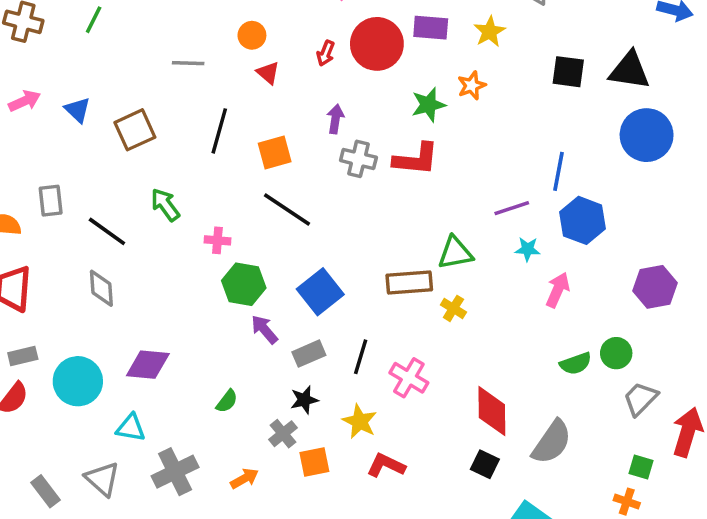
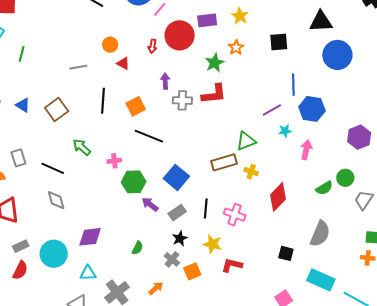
black square: (568, 72) -> (279, 42), moved
red diamond: (492, 411) -> (278, 197), moved, turned 56

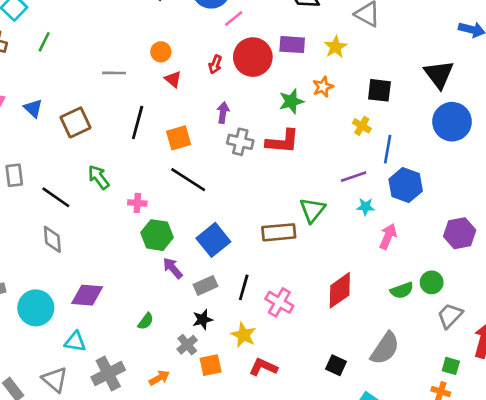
black triangle: (321, 21) -> (439, 74), turned 45
green triangle: (246, 141) -> (312, 210), turned -40
yellow cross: (251, 172) -> (362, 126), moved

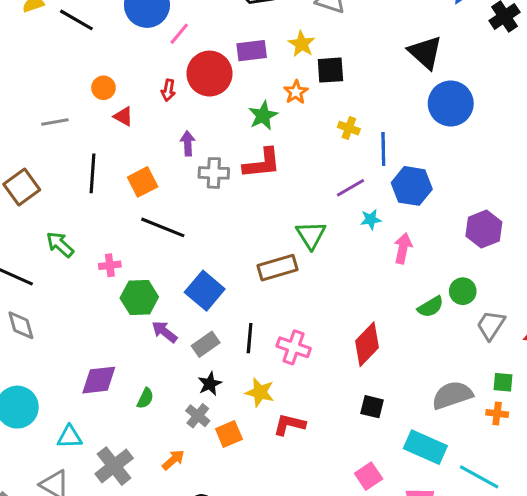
black square: (379, 90) -> (330, 70), moved
red diamond: (340, 290) -> (367, 344), moved
purple diamond: (87, 295) -> (99, 380), moved
gray semicircle: (385, 348) -> (452, 395), moved, turned -132

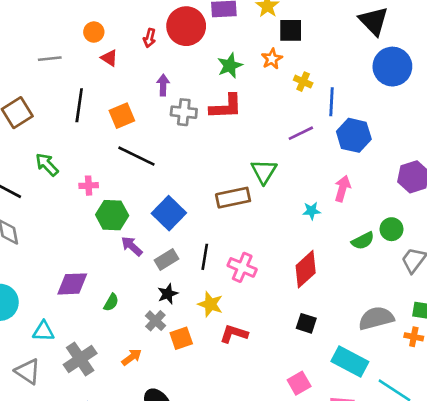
orange star: (296, 92) -> (272, 59), moved
cyan star: (371, 219) -> (312, 211), moved

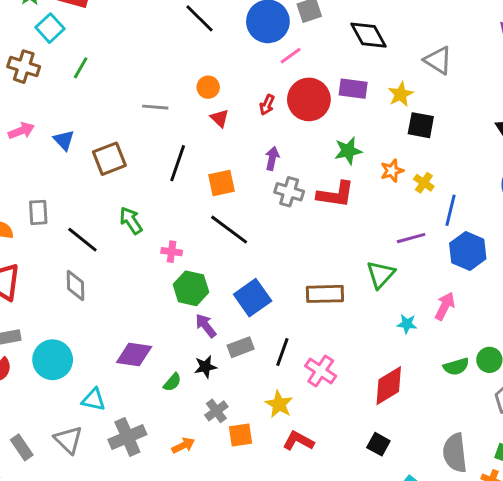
orange star: (272, 59) -> (392, 171), moved
green triangle: (264, 171) -> (381, 274), moved
black star: (168, 294) -> (205, 367), moved
gray semicircle: (376, 318) -> (455, 453), turned -92

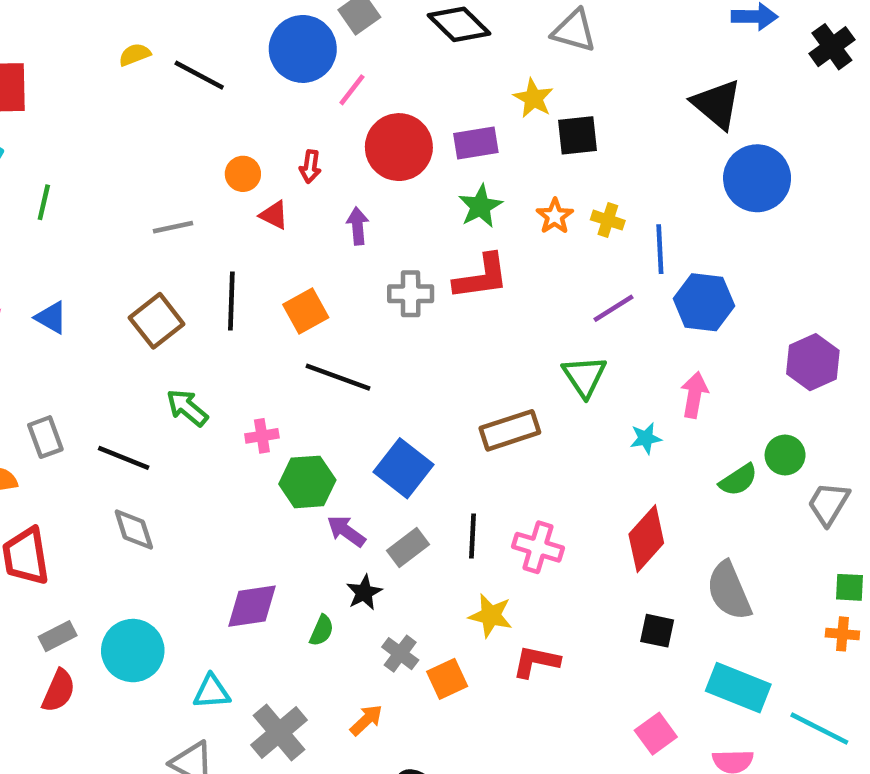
purple rectangle: (353, 89) -> (476, 143), moved
red arrow: (267, 105) -> (310, 167), moved
purple arrow: (272, 158) -> (358, 226), moved
brown square: (109, 159) -> (157, 321), moved
gray semicircle: (455, 453) -> (729, 591), moved

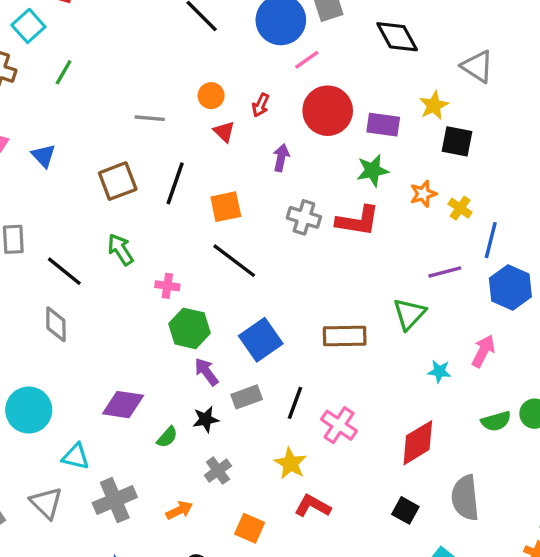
orange square: (447, 679) -> (250, 528), moved, turned 32

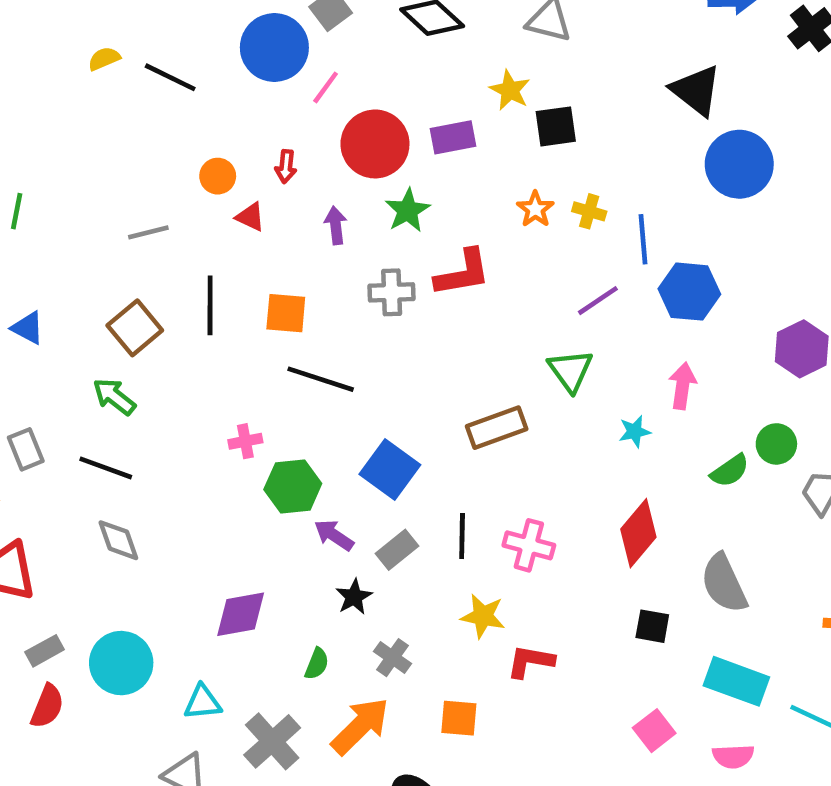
green star: (373, 170) -> (408, 210), moved
orange square: (226, 207) -> (286, 313), turned 36
green arrow: (120, 249) -> (114, 397), moved
green semicircle: (167, 437) -> (317, 664), moved
orange arrow: (179, 510) -> (360, 726), size x1.8

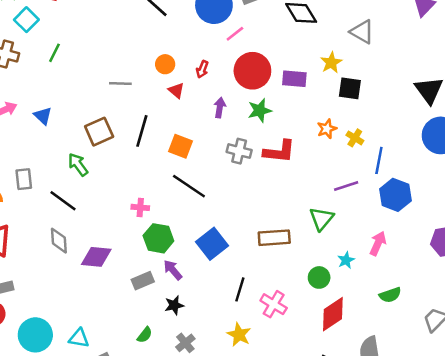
cyan star: (635, 431) -> (346, 260), turned -30
green circle: (776, 444) -> (319, 277), moved
gray rectangle: (397, 550) -> (143, 281), moved
purple diamond: (241, 614) -> (96, 257), moved
cyan circle: (121, 663) -> (35, 335), moved

